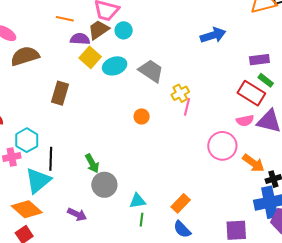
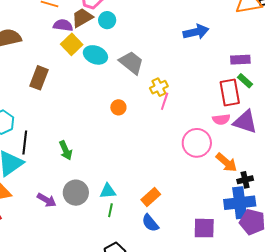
cyan ellipse: (115, 66) -> (95, 55), turned 35
red rectangle: (251, 93) -> (230, 93), turned 44
gray circle: (104, 185) -> (76, 193), moved

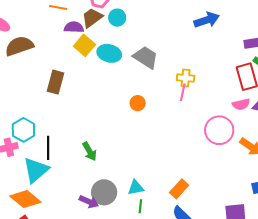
yellow cross: (159, 87) -> (186, 78), moved, turned 36
purple arrow: (47, 200) -> (89, 202), moved

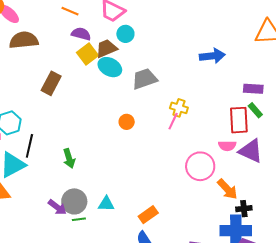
brown trapezoid: (92, 18) -> (106, 48), moved
gray trapezoid: (146, 57) -> (145, 79), turned -64
green line: (140, 206) -> (79, 219), moved, turned 64

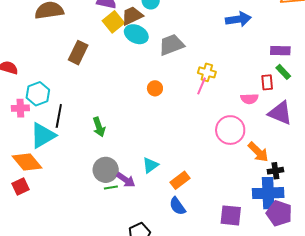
red rectangle: (239, 120) -> (267, 82), size x0.6
pink semicircle: (227, 146) -> (249, 99), moved
cyan triangle: (106, 204) -> (150, 165), moved, turned -36
purple arrow: (57, 207) -> (126, 180), moved

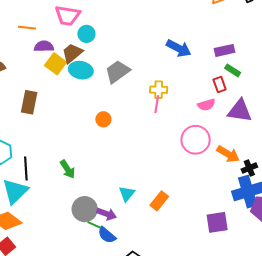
blue arrow: (238, 19) -> (179, 48), moved, turned 50
orange circle: (155, 88) -> (103, 119), moved
green line: (111, 187) -> (94, 225), turned 48
blue semicircle: (177, 206) -> (107, 235), moved

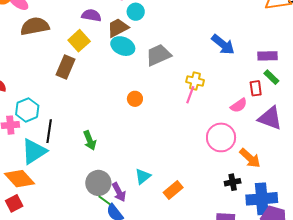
yellow square: (56, 64) -> (79, 41), moved
pink semicircle: (206, 105) -> (239, 105), turned -30
black cross: (249, 168) -> (233, 182), moved
purple arrow: (107, 214) -> (119, 192), turned 30

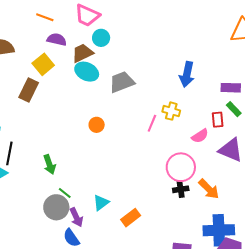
blue arrow: (223, 44) -> (187, 74), turned 60
yellow cross: (195, 81) -> (171, 111), moved
black cross: (233, 182) -> (181, 189), moved
green line: (104, 200) -> (65, 193), moved

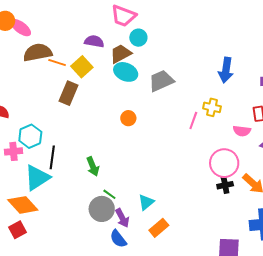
orange line: (45, 17) -> (57, 62), moved
orange circle: (97, 125) -> (128, 118), moved
pink semicircle: (200, 136) -> (242, 131), turned 42
orange rectangle: (131, 218) -> (159, 228), moved

